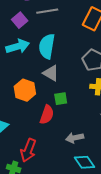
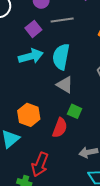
orange hexagon: (25, 90) -> (29, 115), moved
green square: (61, 99) -> (75, 111), turned 32

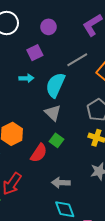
gray line: (62, 20) -> (77, 60), moved, turned -35
cyan arrow: (31, 56) -> (26, 78), size x0.6

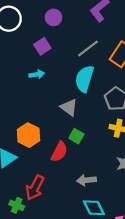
cyan semicircle: (55, 85) -> (84, 79), moved

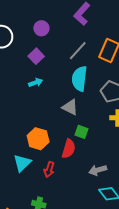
red arrow: (35, 188) -> (49, 169), moved, size x0.7

